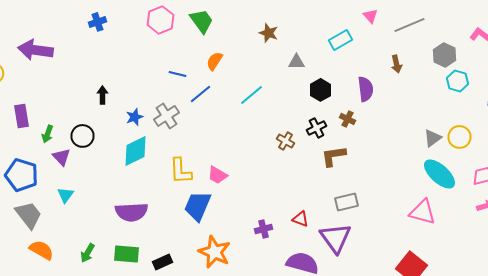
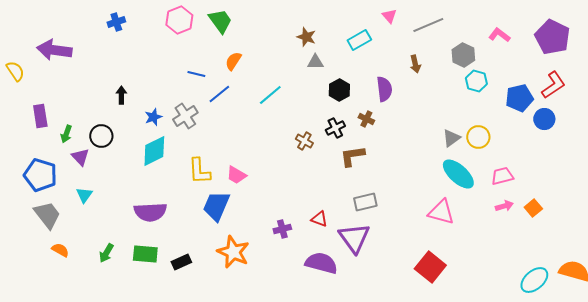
brown star: (268, 33) -> (306, 37), moved
orange semicircle: (42, 250) -> (60, 250), size x0.7

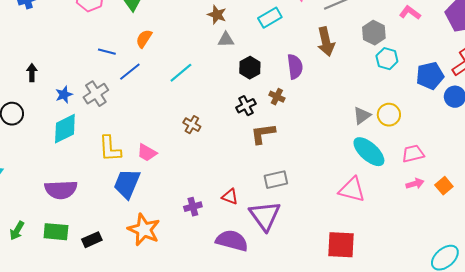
brown arrow: (415, 64) -> (326, 42), size x1.6
brown cross: (304, 141) -> (192, 125), moved
red square: (430, 267) -> (341, 245), turned -36

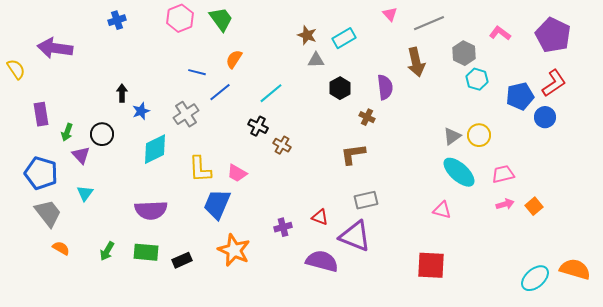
cyan rectangle: (270, 18) -> (344, 38), moved
blue star: (64, 95) -> (141, 111), moved
black cross: (246, 106) -> (258, 126), moved, turned -36
pink triangle: (352, 190) -> (442, 210), size x0.7
purple triangle: (265, 216) -> (355, 236), turned -32

